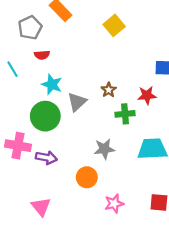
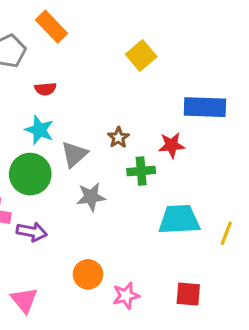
yellow square: (114, 25) -> (141, 56), moved
red semicircle: (42, 55) -> (45, 89), moved
gray star: (104, 149) -> (91, 197), moved
orange circle: (87, 177) -> (88, 274), moved

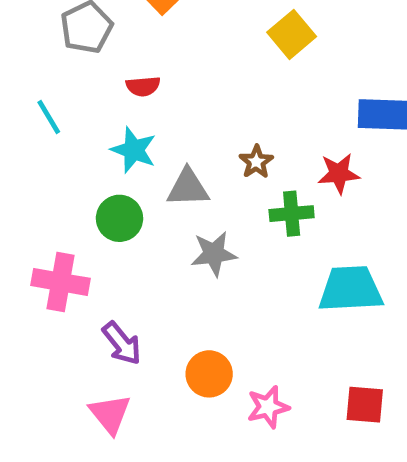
gray triangle: (74, 154) -> (188, 188), turned 40
green circle: (30, 174) -> (119, 218), size x0.7
purple arrow: (32, 232) -> (122, 343), moved, turned 40

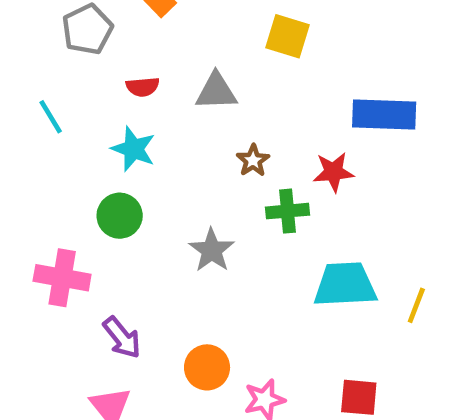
yellow square: (292, 34) -> (288, 36), turned -33
gray triangle: (188, 188) -> (216, 91), moved
gray star: (214, 254) -> (212, 250), turned -30

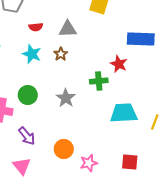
brown star: (253, 160) -> (61, 54), moved
red star: (334, 172) -> (119, 64), turned 30
green circle: (120, 216) -> (28, 95), moved

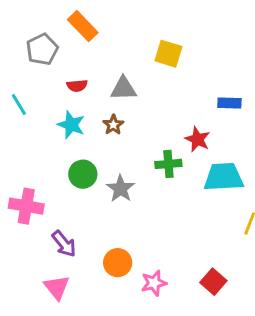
blue rectangle: (141, 39) -> (229, 103), size x0.6
green circle: (28, 95) -> (83, 174), moved
cyan trapezoid: (124, 113) -> (224, 177), moved
red square: (130, 162) -> (213, 282), turned 36

